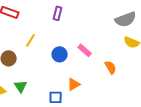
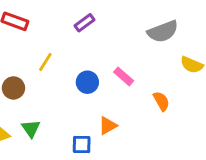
purple rectangle: (58, 13) -> (85, 23), turned 40
gray semicircle: (126, 19) -> (163, 31), moved

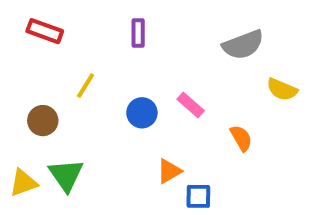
purple rectangle: (85, 23) -> (138, 33), turned -54
green triangle: (31, 129) -> (66, 175), size x1.4
blue square: (82, 145) -> (198, 196), moved

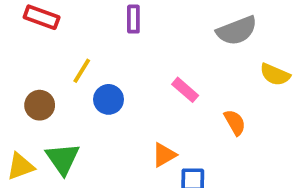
blue circle: (142, 113) -> (109, 99), moved

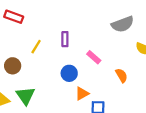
purple rectangle: (133, 19) -> (65, 39), moved
blue circle: (109, 99) -> (69, 73), moved

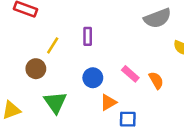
pink rectangle: (94, 57) -> (130, 74), moved
brown circle: (13, 66) -> (36, 69), moved
green triangle: (25, 96) -> (55, 102), moved

